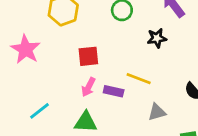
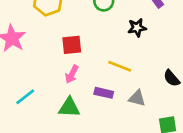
purple rectangle: (114, 91) -> (104, 93), moved
gray triangle: (157, 112) -> (137, 98), turned 30

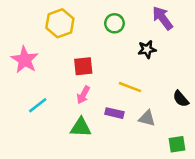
cyan line: (25, 97) -> (38, 105), moved

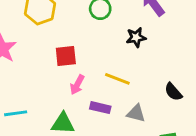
pink arrow: (83, 95) -> (77, 85), moved
cyan line: (38, 105) -> (16, 113), moved, turned 30

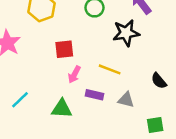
black star: (136, 37) -> (126, 33), size x1.5
cyan line: (16, 113) -> (20, 100), turned -36

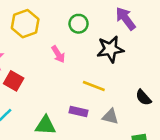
red square: (64, 49) -> (14, 81), moved, turned 36
pink arrow: (74, 75) -> (58, 54), moved, turned -60

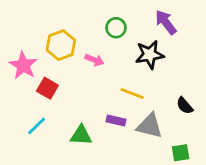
yellow hexagon: (25, 24) -> (61, 45), moved
pink arrow: (58, 54) -> (94, 60), turned -36
gray triangle: (110, 117) -> (150, 126), size x1.5

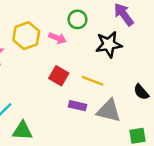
pink arrow: (94, 60) -> (57, 38), moved
red square: (47, 88) -> (59, 76), moved
green triangle: (81, 135) -> (22, 131), moved

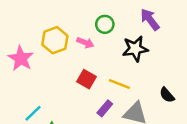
purple rectangle: (77, 106) -> (105, 108), turned -63

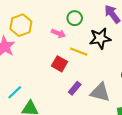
yellow hexagon: (55, 40) -> (21, 25), moved
yellow line: (119, 84) -> (79, 52), moved

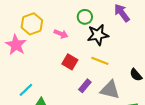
pink arrow: (58, 33) -> (61, 34), moved
black star: (100, 38) -> (98, 35), moved
yellow line: (79, 52) -> (100, 61), moved

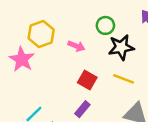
purple rectangle: (85, 86) -> (82, 109), moved

